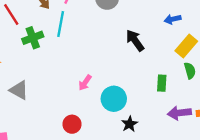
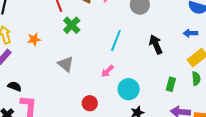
cyan line: (61, 24) -> (116, 40), moved
green cross: (33, 38) -> (72, 25), turned -36
gray triangle: (19, 90) -> (66, 64), moved

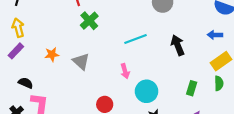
orange star: (34, 39) -> (52, 54), moved
cyan line: (116, 40) -> (136, 39), turned 45
pink arrow: (107, 71) -> (125, 71), turned -64

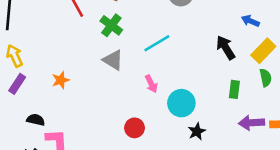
green cross: (89, 21) -> (111, 25), moved
blue arrow: (215, 35) -> (250, 21), turned 32
black arrow: (178, 45) -> (226, 48), moved
gray triangle: (81, 62) -> (113, 60), moved

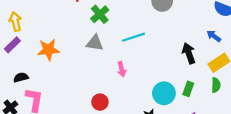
gray triangle: (113, 60) -> (95, 43), turned -36
orange star: (61, 80) -> (48, 50), size x1.5
cyan circle: (181, 103) -> (164, 93), moved
black semicircle: (36, 120) -> (21, 77), turned -40

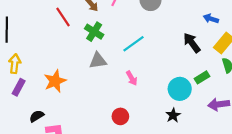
yellow arrow: (15, 21) -> (15, 64), turned 36
green rectangle: (188, 89) -> (202, 77), turned 56

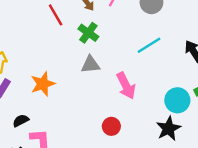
cyan line: (134, 44) -> (149, 45), moved
pink arrow: (132, 78) -> (126, 86), size x1.6
black star: (173, 115) -> (169, 129), size x1.5

